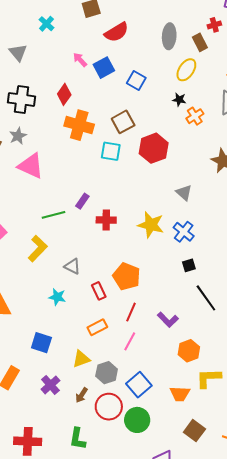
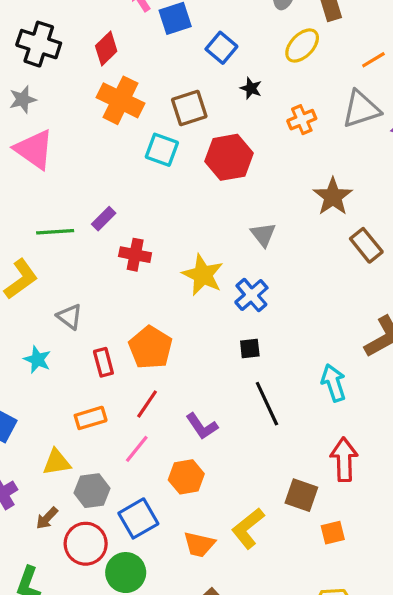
black star: (179, 100) -> (251, 88), moved
orange hexagon: (189, 351) -> (186, 477), moved
yellow L-shape: (209, 378) -> (248, 528), turned -48

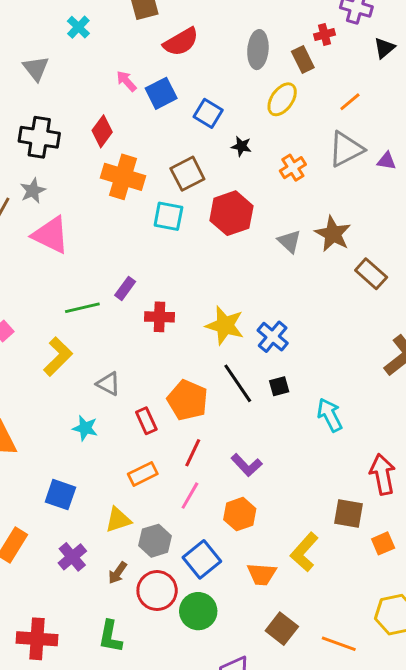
gray triangle: (263, 235) -> (289, 241), moved
cyan arrow: (334, 383) -> (330, 415), moved
black line: (267, 404) -> (238, 383), moved

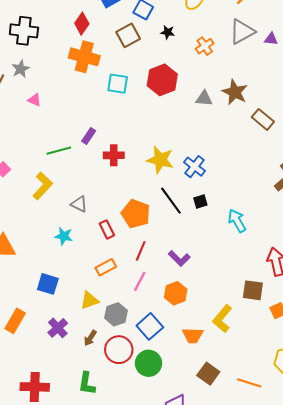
red diamond: (102, 131) -> (82, 24), moved
brown square: (187, 174) -> (128, 35), moved
pink triangle: (51, 235) -> (34, 100), size x0.5
gray triangle: (289, 241) -> (204, 99), turned -36

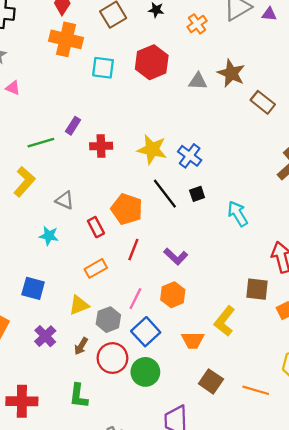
pink line: (140, 281) -> (135, 299), moved

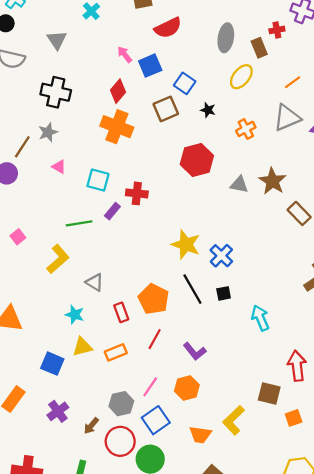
cyan square: (103, 68) -> (98, 180), moved
red cross: (101, 146) -> (137, 193), moved
yellow triangle: (79, 305) -> (82, 347), moved

